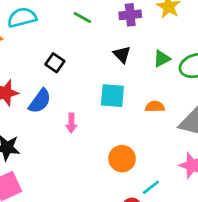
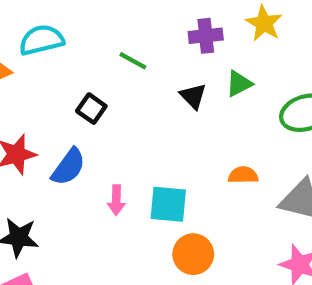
green line: (82, 18) -> (133, 61), moved
green triangle: (162, 59) -> (239, 84), moved
cyan square: (112, 96) -> (168, 204), moved

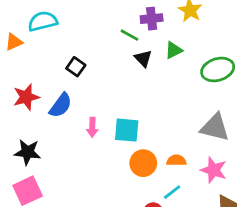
green line: (133, 61) -> (129, 35), moved
orange semicircle: (243, 175) -> (176, 160), moved

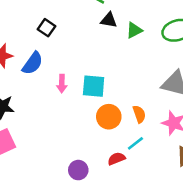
green triangle: (174, 50) -> (134, 30), moved
black triangle: (143, 58) -> (109, 20), turned -36
orange semicircle: (176, 160) -> (139, 114), turned 72

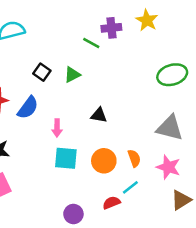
black triangle: (109, 20) -> (99, 115), moved
green triangle: (134, 30) -> (72, 75), moved
cyan square: (94, 86) -> (66, 158), moved

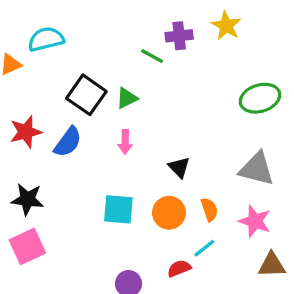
black square: (42, 72) -> (86, 95), size x1.6
black triangle: (99, 115) -> (179, 167), moved, turned 36
pink arrow: (57, 128) -> (125, 142), moved
brown triangle: (181, 200) -> (272, 265), turned 30

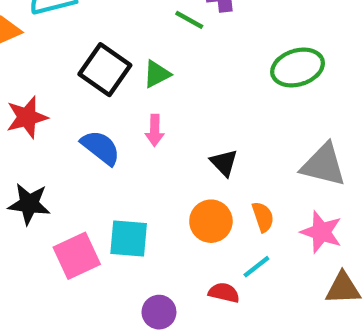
green ellipse: (260, 98) -> (298, 67), moved
blue semicircle: (68, 142) -> (101, 148), moved, turned -88
cyan square: (118, 209) -> (129, 238), moved
pink square: (27, 246) -> (77, 256), moved
red semicircle: (179, 268) -> (224, 293), turned 35

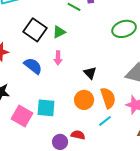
orange semicircle: (263, 217) -> (108, 98), size x1.5
pink square: (77, 256) -> (22, 116), turned -35
red semicircle: (224, 293) -> (78, 135), moved

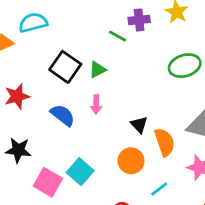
orange semicircle: (108, 98) -> (165, 142), moved
cyan square: (46, 108) -> (80, 172), turned 36

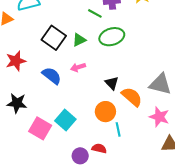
green ellipse: (185, 66) -> (112, 37), moved
pink arrow: (96, 104) -> (78, 67), turned 72
orange semicircle: (165, 142) -> (132, 97), turned -30
cyan line: (159, 189) -> (118, 129), moved, turned -64

